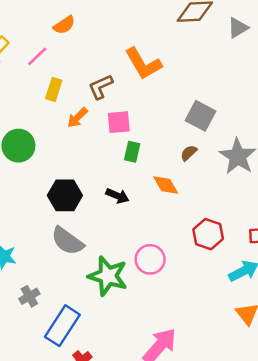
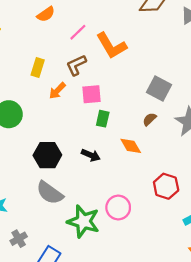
pink line: (37, 56) -> (78, 32), moved

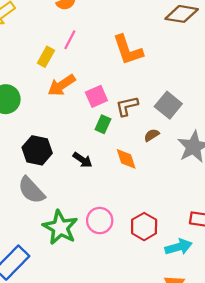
pink line: (78, 32) -> (70, 40), moved, turned -30
brown L-shape: (76, 65) -> (127, 106), moved
orange arrow: (57, 91) -> (62, 85), size x1.4
pink square: (91, 94) -> (96, 96), turned -30
red hexagon: (166, 186) -> (144, 227), moved

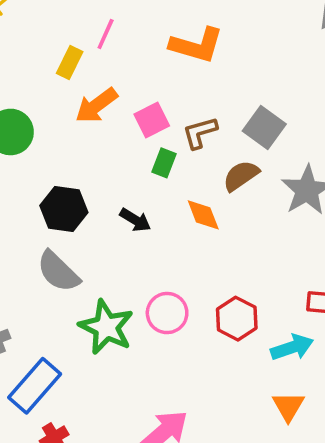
orange L-shape: (128, 50) -> (197, 45), turned -52
brown semicircle: (152, 135) -> (241, 176), size x1.5

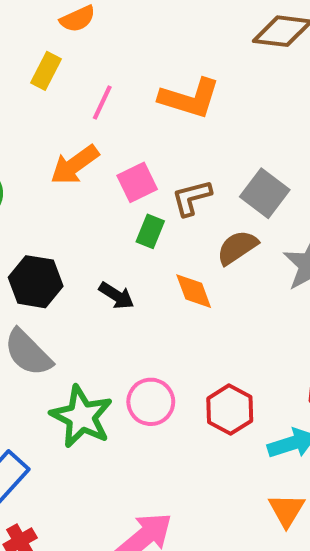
pink line: (106, 34) -> (102, 103), moved
yellow rectangle: (70, 63) -> (46, 71), moved

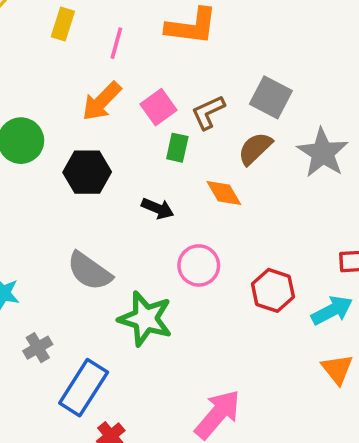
black hexagon: (36, 282) -> (87, 172), moved
pink circle: (151, 402) -> (199, 265), moved

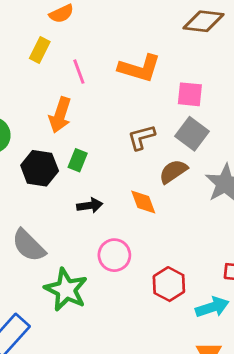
pink line: (116, 43) -> (79, 72), turned -45
orange arrow: (102, 101) -> (60, 115), turned -36
pink square: (159, 107) -> (190, 94), moved, turned 32
green rectangle: (177, 148) -> (78, 160), moved
black arrow: (158, 208) -> (90, 205), turned -40

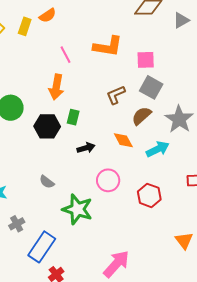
yellow rectangle: (40, 50) -> (25, 26), moved
gray semicircle: (29, 245) -> (47, 182), size x0.6
cyan arrow: (212, 307) -> (158, 149), moved

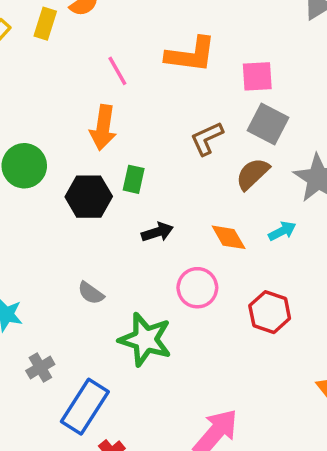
orange diamond: (123, 140) -> (229, 237), moved
cyan arrow: (158, 149) -> (282, 231), size x0.7

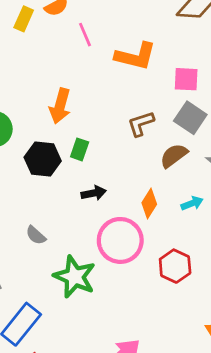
pink line: (117, 71) -> (85, 35), moved
orange diamond: (229, 237) -> (149, 203), turned 56
pink circle: (197, 288) -> (120, 240), size x1.4

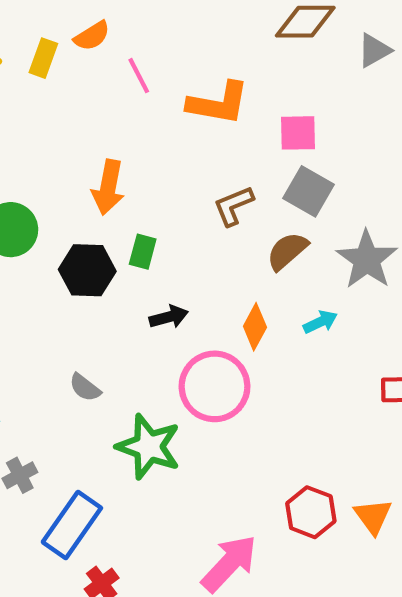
red hexagon: (175, 266) -> (311, 512), moved

